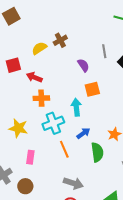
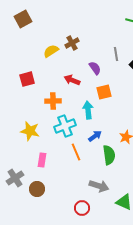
red square: (13, 65) -> (27, 79), moved
red arrow: (34, 77) -> (72, 80), moved
gray arrow: (73, 183) -> (99, 186), moved

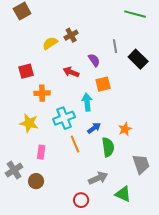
orange cross: (53, 101) -> (42, 93), moved
gray arrow: (99, 186) -> (98, 178), turned -42

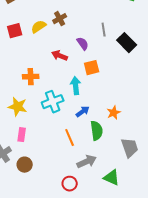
red square: (26, 71) -> (15, 31), moved
orange line: (75, 144) -> (70, 138), moved
pink rectangle: (41, 152) -> (22, 135), moved

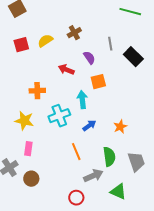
brown cross: (60, 19) -> (74, 33), moved
green semicircle: (97, 131) -> (109, 157), moved

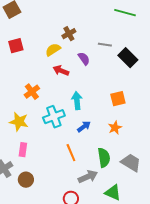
yellow semicircle: (45, 41) -> (53, 50), moved
gray line: (110, 44) -> (105, 45), turned -72
orange square: (98, 82) -> (118, 99), moved
orange cross: (37, 91) -> (32, 92), turned -35
gray trapezoid: (136, 162) -> (131, 163), turned -40

